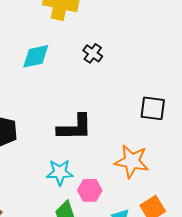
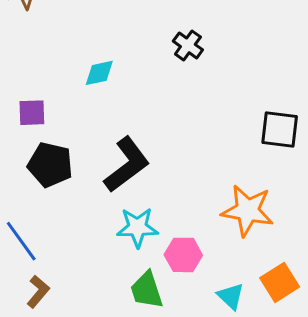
cyan diamond: (36, 56) -> (99, 73), moved, size x0.7
black L-shape: (75, 127) -> (127, 165), moved, turned -36

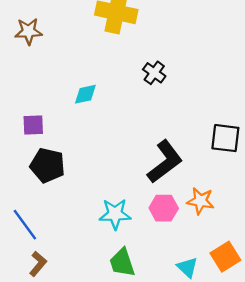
black L-shape: (127, 165) -> (165, 162), moved
orange star: (248, 211) -> (200, 201), size x0.7
pink hexagon: (183, 255) -> (164, 208), moved

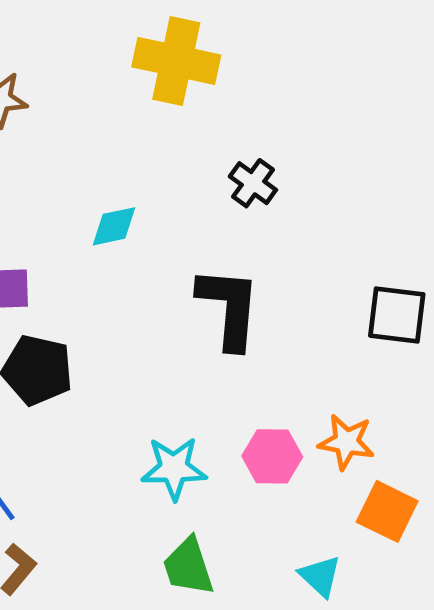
black L-shape: (165, 162) -> (229, 308), moved, turned -48
orange square: (225, 257) -> (387, 511), moved, turned -32

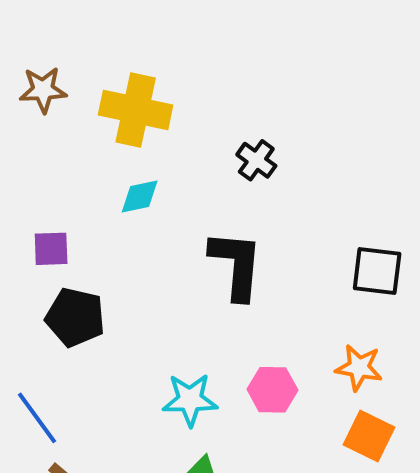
yellow cross: (176, 61) -> (136, 110), moved
orange star: (346, 442) -> (359, 368), moved

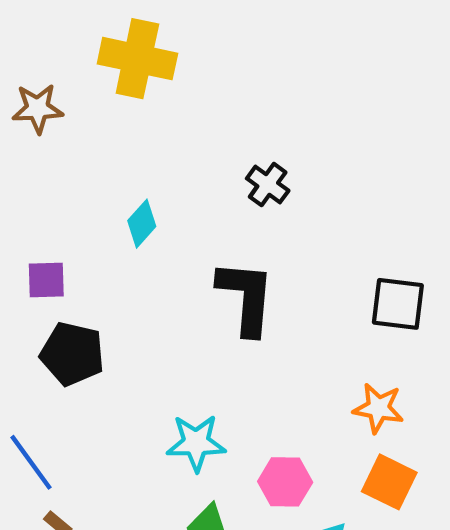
yellow cross: (136, 110) -> (137, 59), moved
cyan diamond: (140, 197) -> (142, 224), turned -36
pink hexagon: (272, 390) -> (285, 482), moved

